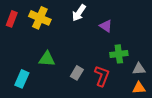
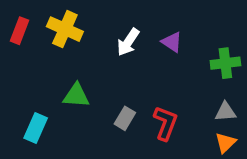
white arrow: (79, 13) -> (128, 42), moved
green cross: (119, 54) -> (225, 63), moved
orange triangle: (139, 88) -> (225, 143), turned -40

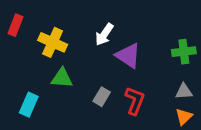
yellow cross: (65, 29) -> (53, 42), moved
purple triangle: (172, 42) -> (128, 56), moved, size x1.5

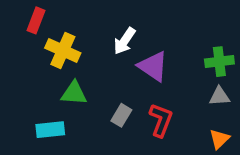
red rectangle: (16, 25) -> (36, 20), moved
gray triangle: (184, 91) -> (219, 96), moved
cyan rectangle: (29, 105) -> (50, 130), moved, turned 60

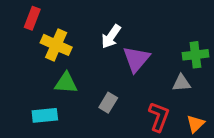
purple triangle: (153, 66) -> (136, 59), turned 36
gray triangle: (219, 96) -> (181, 83), moved
red L-shape: (161, 120) -> (159, 117), moved

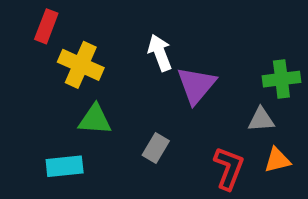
white arrow: (111, 37) -> (160, 53), turned 125
orange triangle: (195, 124) -> (277, 160), moved, turned 30

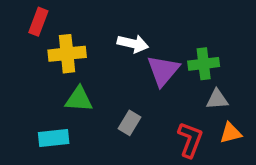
white arrow: (160, 53) -> (133, 44), turned 124
yellow cross: (81, 65) -> (67, 54), turned -30
green cross: (281, 79) -> (204, 64), moved

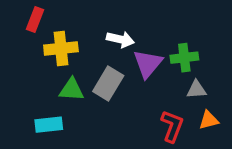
gray rectangle: (129, 123) -> (108, 84), moved, size x1.5

